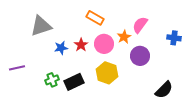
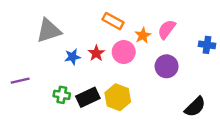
orange star: (124, 37) -> (143, 35), moved
yellow hexagon: (107, 73) -> (118, 97), moved
green cross: (52, 80) -> (62, 95), turned 32

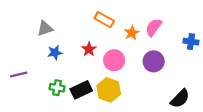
gray triangle: (49, 31) -> (45, 28), size x0.7
pink circle: (124, 52) -> (114, 60), moved
blue star: (72, 57) -> (55, 53), moved

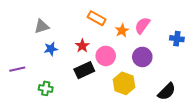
green cross: (57, 88) -> (46, 88), moved
black rectangle: (81, 90) -> (84, 70), moved
yellow hexagon: (109, 90) -> (124, 83), moved

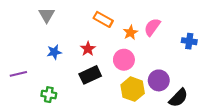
gray triangle: (42, 26) -> (47, 15), moved, turned -42
pink circle: (106, 56) -> (124, 60), moved
purple circle: (142, 57) -> (159, 80), moved

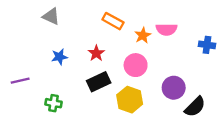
gray triangle: (47, 15) -> (51, 16), turned -35
pink semicircle: (152, 27) -> (167, 29), turned -126
yellow hexagon: (133, 89) -> (130, 100), moved

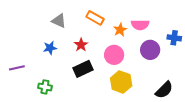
gray triangle: (51, 16) -> (59, 21), moved
purple circle: (174, 88) -> (150, 50), moved
yellow hexagon: (130, 100) -> (121, 82), moved

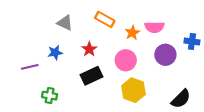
purple line: (17, 68) -> (30, 67), moved

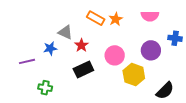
gray triangle: (65, 23) -> (65, 32), moved
pink semicircle: (154, 27) -> (150, 16), moved
orange star: (132, 33) -> (116, 19), moved
yellow hexagon: (133, 90) -> (134, 75), moved

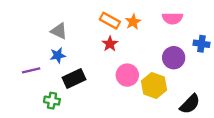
gray triangle: (65, 32) -> (59, 31), moved
red star: (81, 45) -> (110, 44), moved
pink circle: (115, 55) -> (127, 75), moved
black rectangle: (83, 69) -> (74, 79), moved

